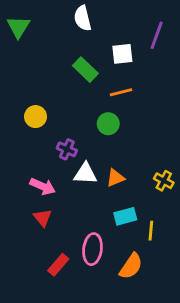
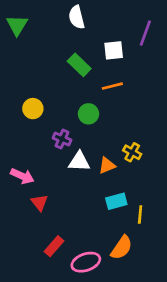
green circle: (108, 124) -> (88, 114), moved
yellow cross: (164, 181) -> (132, 152), moved
pink arrow: (43, 186) -> (22, 176), moved
pink ellipse: (93, 249) -> (86, 262), moved, turned 64

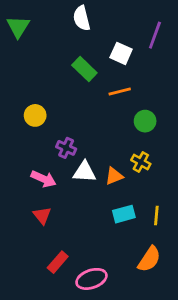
white square: (114, 50) -> (121, 53), turned 30
green circle: (88, 114) -> (145, 121), moved
pink arrow: (22, 176) -> (44, 179), moved
yellow line: (140, 214) -> (156, 216), moved
orange semicircle: (122, 248) -> (149, 259), moved

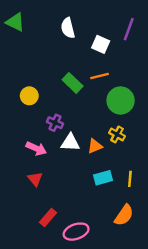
white semicircle: (82, 18) -> (68, 28), moved
green triangle: (18, 27) -> (15, 22), turned -36
green rectangle: (84, 69) -> (73, 83), moved
green circle: (145, 121) -> (121, 101), size x1.5

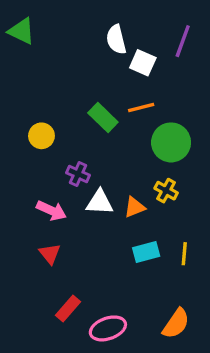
white semicircle: (68, 28) -> (116, 39), moved
orange semicircle: (124, 215) -> (176, 323), moved

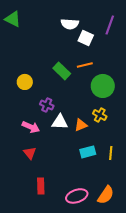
white semicircle: (116, 39) -> (70, 24), turned -72
red rectangle: (68, 309) -> (41, 186), turned -42
pink ellipse: (108, 328) -> (77, 196), moved

